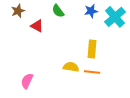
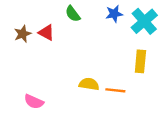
brown star: (18, 11) -> (23, 34), moved
yellow rectangle: (92, 49) -> (140, 61), moved
pink semicircle: (27, 81) -> (34, 102), turned -91

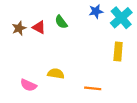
green semicircle: (73, 14) -> (61, 22), moved
yellow semicircle: (89, 84) -> (56, 74), moved
orange line: (115, 90) -> (93, 88), moved

